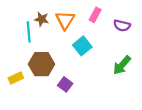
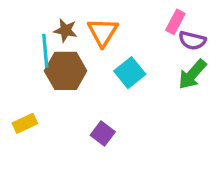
pink rectangle: (95, 15) -> (175, 22), moved
brown hexagon: (42, 64) -> (66, 71), moved
green arrow: (122, 65) -> (192, 74), moved

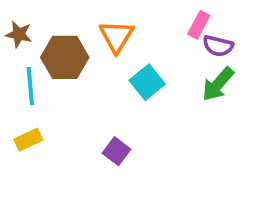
brown star: (66, 30) -> (19, 34), moved
cyan line: (45, 51) -> (30, 86), moved
brown hexagon: (66, 71) -> (65, 57), moved

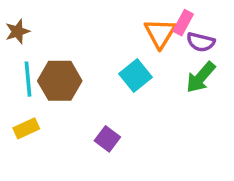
brown star: (19, 34) -> (17, 31), turned -30
orange triangle: (116, 36) -> (160, 33), moved
brown hexagon: (65, 57) -> (60, 81), moved

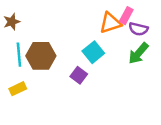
orange triangle: (160, 33) -> (110, 23), turned 40
purple square: (107, 139) -> (79, 75), moved

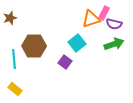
green arrow: (138, 53) -> (114, 44), turned -150
cyan line: (19, 55) -> (14, 59), moved
yellow rectangle: (18, 89) -> (15, 89), moved, turned 64

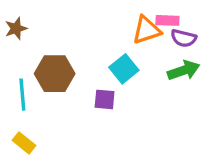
pink rectangle: (104, 13) -> (167, 20), turned 64
purple square: (65, 62) -> (105, 99), turned -32

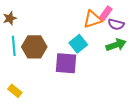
pink rectangle: (167, 20) -> (106, 13), turned -56
cyan line: (22, 95) -> (14, 46), moved
purple square: (105, 99) -> (66, 63), size x1.6

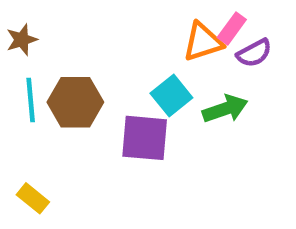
purple semicircle: (116, 24) -> (254, 53), turned -42
green arrow: (116, 45) -> (225, 109), moved

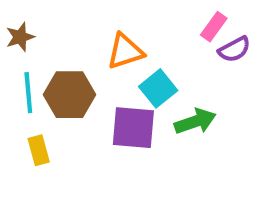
orange triangle: (203, 42) -> (125, 51), moved
green arrow: (225, 109) -> (195, 121), moved
yellow rectangle: (33, 198) -> (39, 150), moved, turned 36

